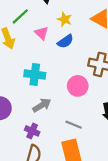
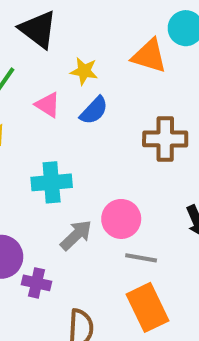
pink circle: (78, 86) -> (121, 219), moved
purple cross: (32, 131) -> (37, 283), moved

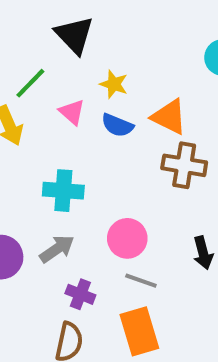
orange triangle: (149, 56) -> (169, 117), moved
blue semicircle: (94, 110) -> (117, 125), turned 60
gray arrow: (76, 235) -> (57, 249), moved
purple cross: (37, 283) -> (80, 294), moved

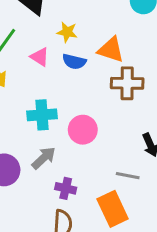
pink circle: (127, 238) -> (83, 130), moved
gray line: (141, 281) -> (128, 176), moved

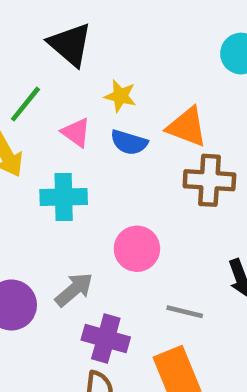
cyan cross: (42, 115) -> (64, 197), moved
gray line: (128, 176) -> (185, 312), moved
purple cross: (66, 188) -> (106, 339), size x1.4

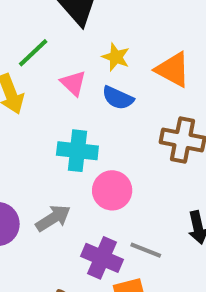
orange triangle: (187, 127) -> (173, 70), moved
cyan cross: (64, 197) -> (77, 151), moved
purple cross: (106, 339) -> (102, 258), moved

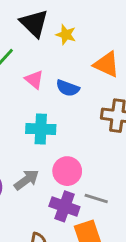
yellow star: (116, 57) -> (66, 35), moved
pink circle: (112, 190) -> (67, 171), moved

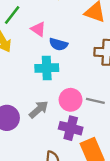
blue semicircle: (68, 88) -> (58, 44), moved
gray line: (96, 199) -> (95, 101), moved

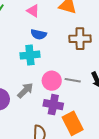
pink triangle: (38, 29) -> (33, 11), moved

